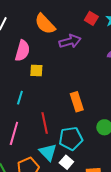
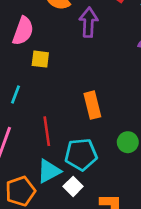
purple arrow: (70, 41) -> (89, 22), turned -75
cyan triangle: (48, 152) -> (49, 171), turned 42

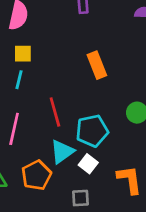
yellow square: (40, 59) -> (23, 54), moved
orange rectangle: (92, 105) -> (97, 65), moved

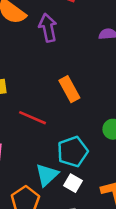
red line: (55, 112) -> (33, 118), moved, turned -44

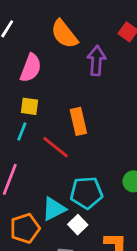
orange rectangle: (69, 89) -> (78, 121), moved

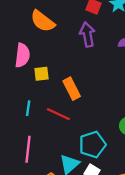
purple arrow: (96, 61) -> (87, 35), moved
yellow square: (29, 106) -> (41, 74), moved

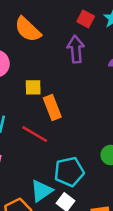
yellow square: (41, 74) -> (33, 87), moved

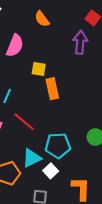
orange semicircle: (28, 29) -> (42, 19), size x0.7
red line: (35, 134) -> (24, 122), moved

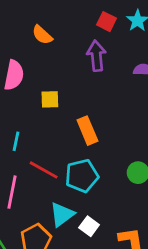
orange rectangle: (52, 89) -> (87, 131), moved
cyan pentagon: (58, 146) -> (82, 176), moved

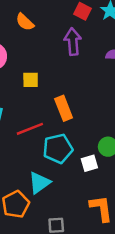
red line: (44, 170) -> (30, 129), moved, turned -52
white square: (89, 226) -> (89, 163), moved, turned 36

